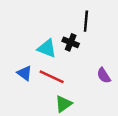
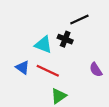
black line: (86, 21) -> (79, 19), turned 60

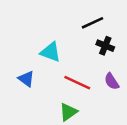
black cross: (65, 39) -> (105, 46), moved
red line: (48, 71) -> (77, 83), moved

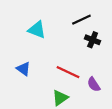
cyan triangle: (50, 52) -> (37, 30), moved
purple semicircle: (112, 81) -> (94, 84), moved

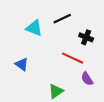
black line: (81, 20) -> (62, 19), moved
red line: (68, 72) -> (73, 58), moved

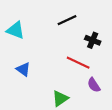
cyan triangle: (34, 28) -> (16, 30), moved

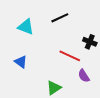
cyan triangle: (16, 30) -> (26, 27), moved
black cross: (93, 40) -> (90, 42), moved

